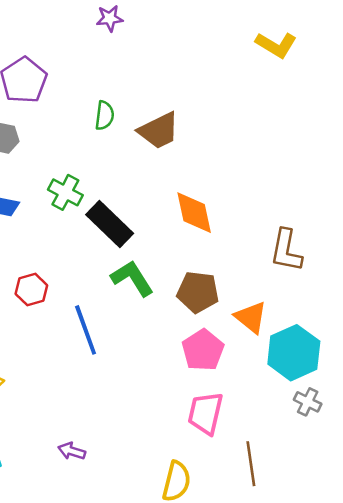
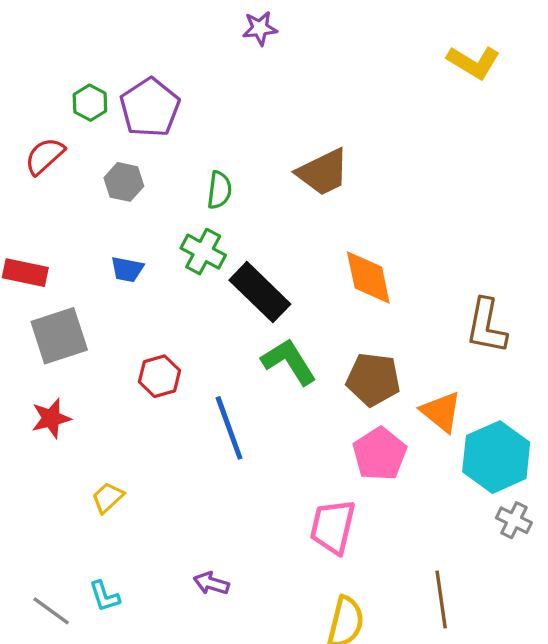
green semicircle: (105, 115) -> (219, 190), moved
pink trapezoid: (205, 413) -> (333, 527), moved

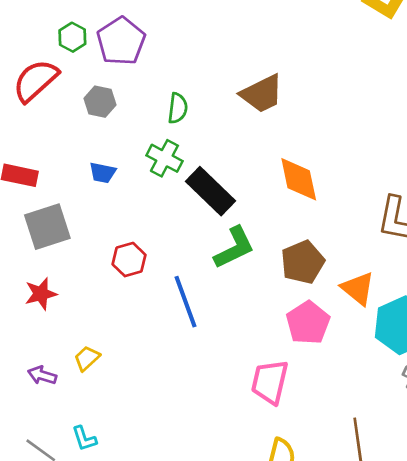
red semicircle: (45, 156) -> (36, 81), size x1.4
green L-shape: (289, 362) -> (234, 248), turned 96
brown pentagon: (373, 379) -> (303, 262), turned -30
purple arrow: (211, 583) -> (42, 375), moved

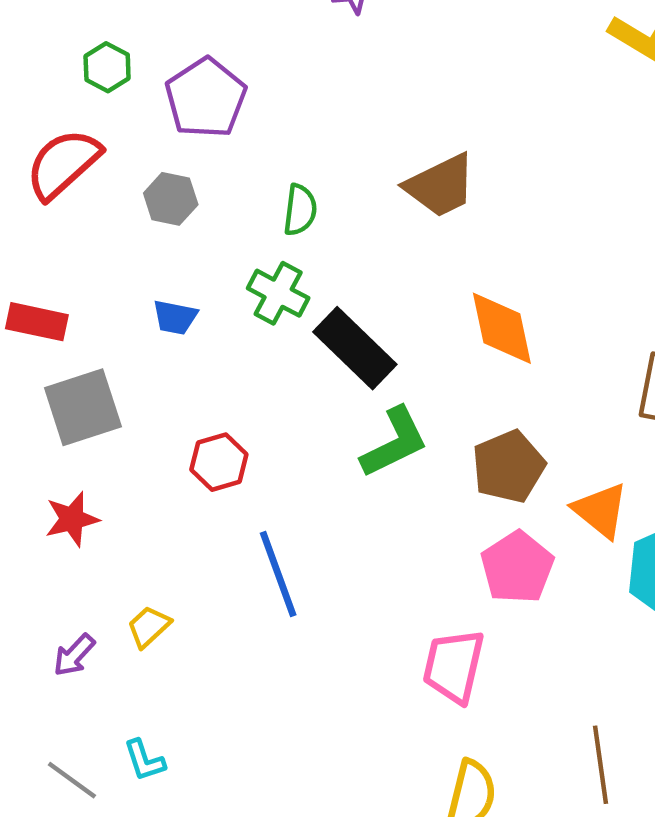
green hexagon: (72, 37) -> (107, 67), moved
blue line: (186, 302) -> (278, 574), moved
purple arrow: (42, 375) -> (74, 655), turned -64

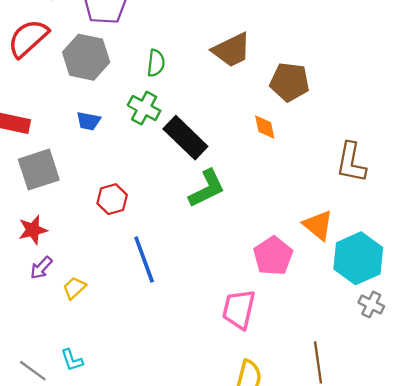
gray hexagon: (171, 199) -> (86, 57), size x1.6
orange diamond: (502, 328) -> (265, 127), size x0.6
brown pentagon: (508, 466) -> (290, 82), moved, turned 30
purple arrow: (74, 655) -> (41, 268), moved

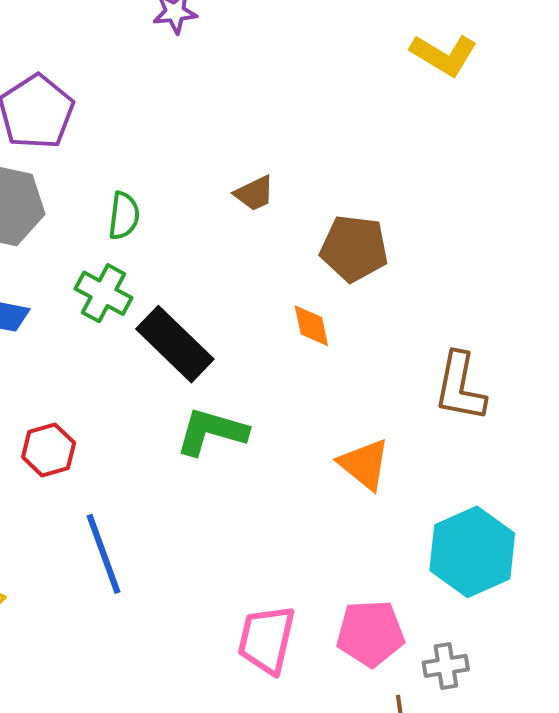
brown trapezoid: (232, 50) -> (254, 193), size x0.6
green L-shape: (207, 188) -> (212, 432), turned -138
orange triangle: (318, 225) -> (364, 464), moved
pink pentagon: (273, 256) -> (370, 633), moved, turned 30
gray cross: (371, 304) -> (446, 666), moved, turned -35

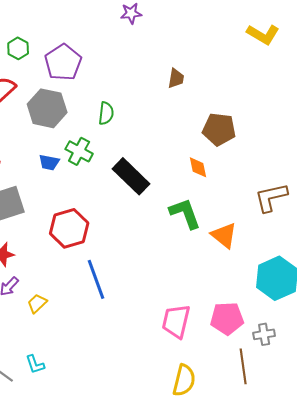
brown trapezoid: (254, 193) -> (176, 78), moved, turned -55
green cross: (104, 293) -> (79, 151), moved
brown L-shape: (460, 387) -> (271, 197), turned 66
green L-shape: (212, 432) -> (185, 213), moved, turned 54
red hexagon: (49, 450) -> (69, 228), size x1.5

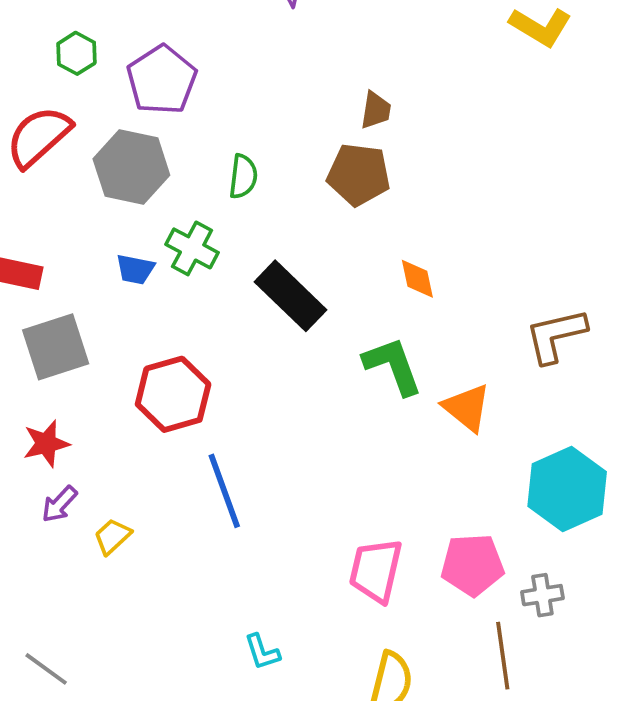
brown pentagon: (219, 129) -> (359, 175), moved
cyan L-shape: (35, 364) -> (262, 652), moved

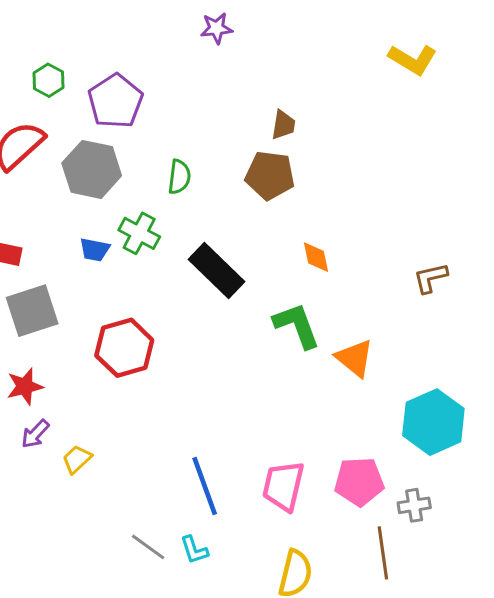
brown L-shape: (556, 336) -> (431, 278), moved, size x0.7
blue line: (224, 491) -> (205, 486), moved
gray line: (46, 669) -> (148, 547), moved

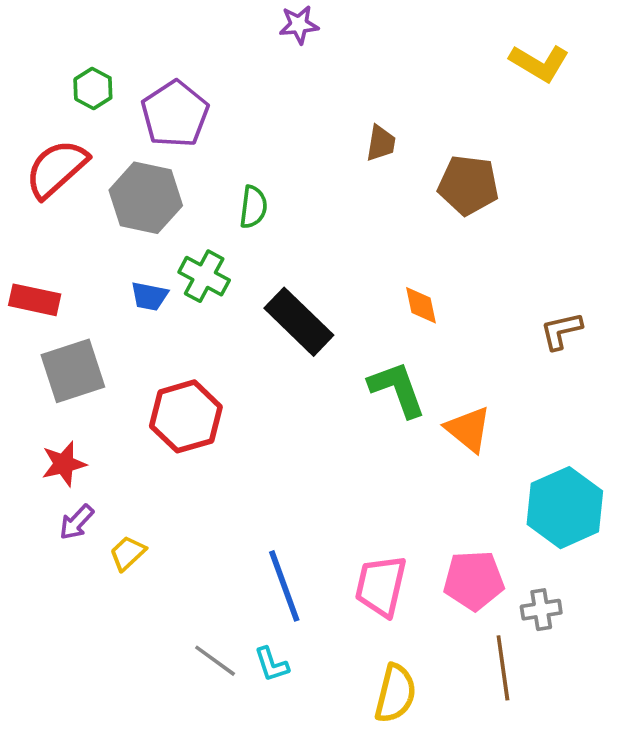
brown pentagon: (270, 175) -> (468, 185), moved

